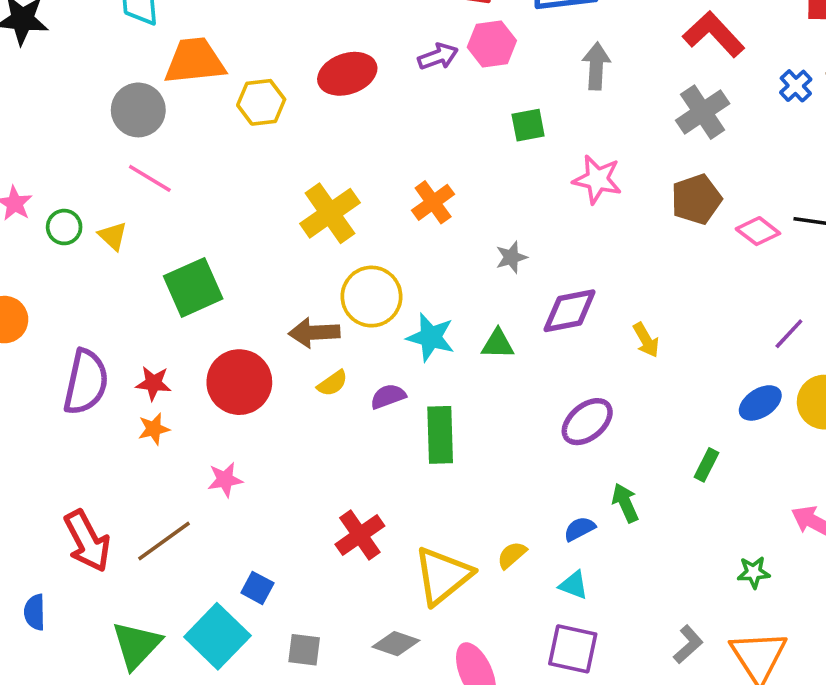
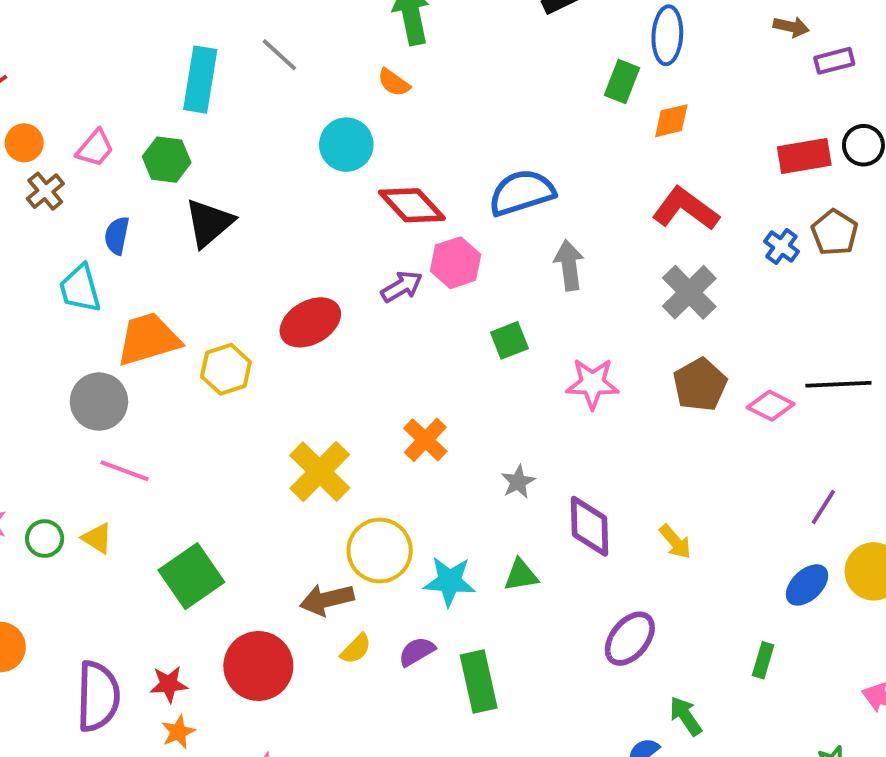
purple diamond: (570, 311) -> (589, 526), turned -70

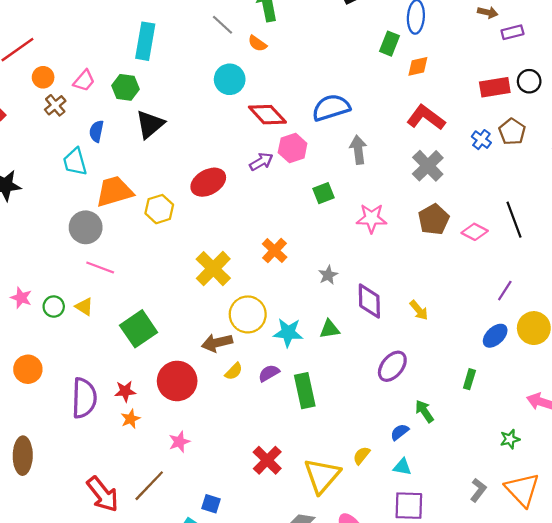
gray line: (279, 55) -> (222, 25), moved
black line: (838, 384) -> (514, 220), turned 72

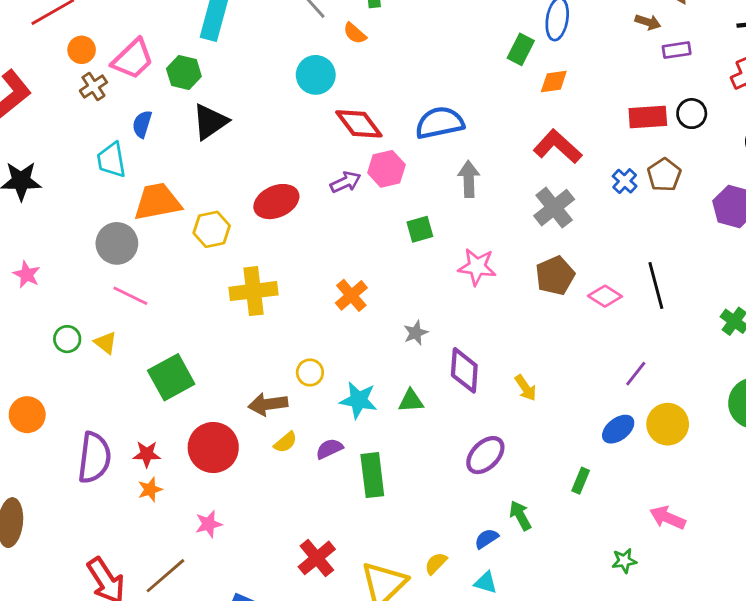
pink trapezoid: (84, 81) -> (133, 59), size x1.5
yellow cross: (213, 269) -> (254, 291), moved, turned 33
pink star: (21, 298) -> (27, 274), moved
yellow circle: (248, 314) -> (310, 372), size x0.6

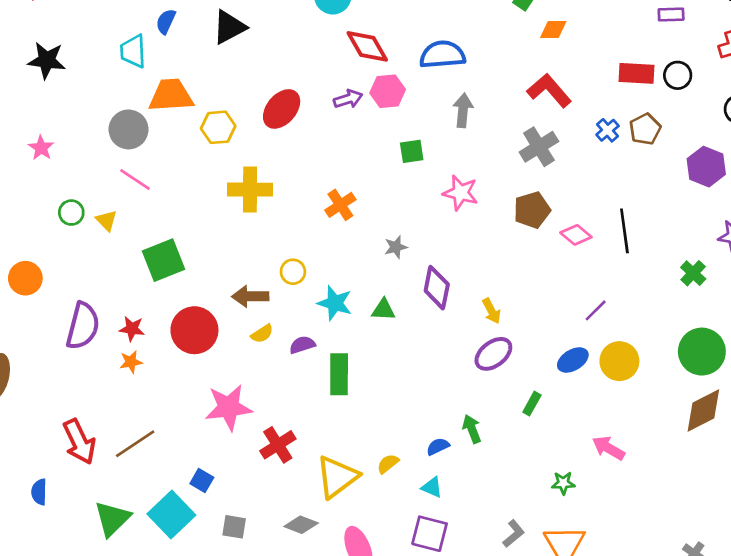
red ellipse: (276, 202) -> (282, 109), turned -33
purple ellipse: (485, 455) -> (493, 354), moved
pink star: (209, 524) -> (229, 407), moved, size x1.8

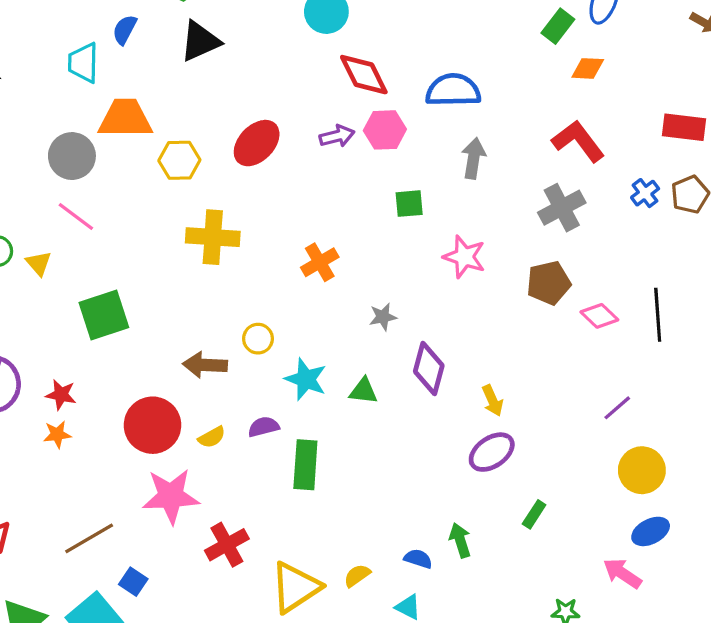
red circle: (194, 330) -> (152, 425), moved
yellow semicircle: (262, 334) -> (212, 437), moved
blue ellipse: (573, 360) -> (651, 531), moved
brown line: (135, 444) -> (89, 538), moved
blue semicircle: (438, 447) -> (418, 559), turned 40

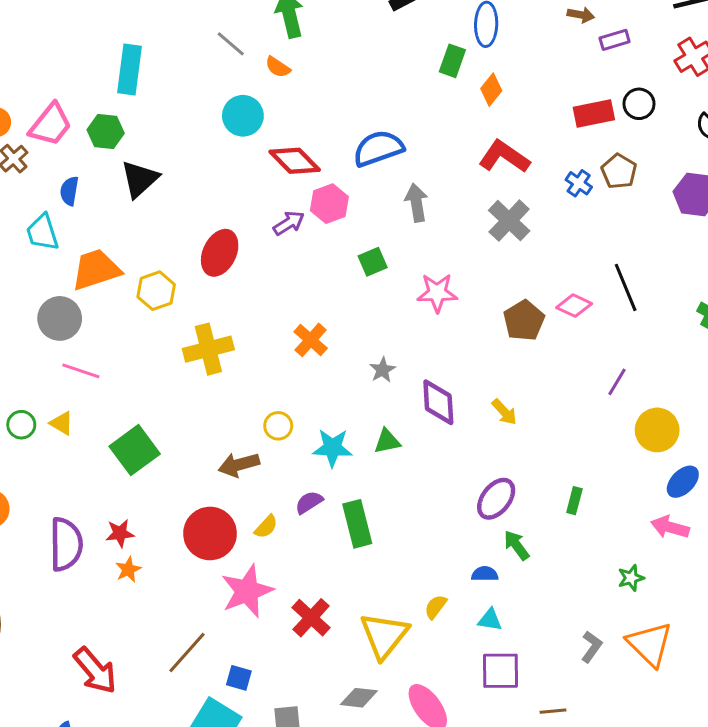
orange diamond: (588, 68) -> (491, 90), turned -36
brown pentagon: (549, 283) -> (524, 320), moved
purple ellipse: (492, 452) -> (496, 499), moved

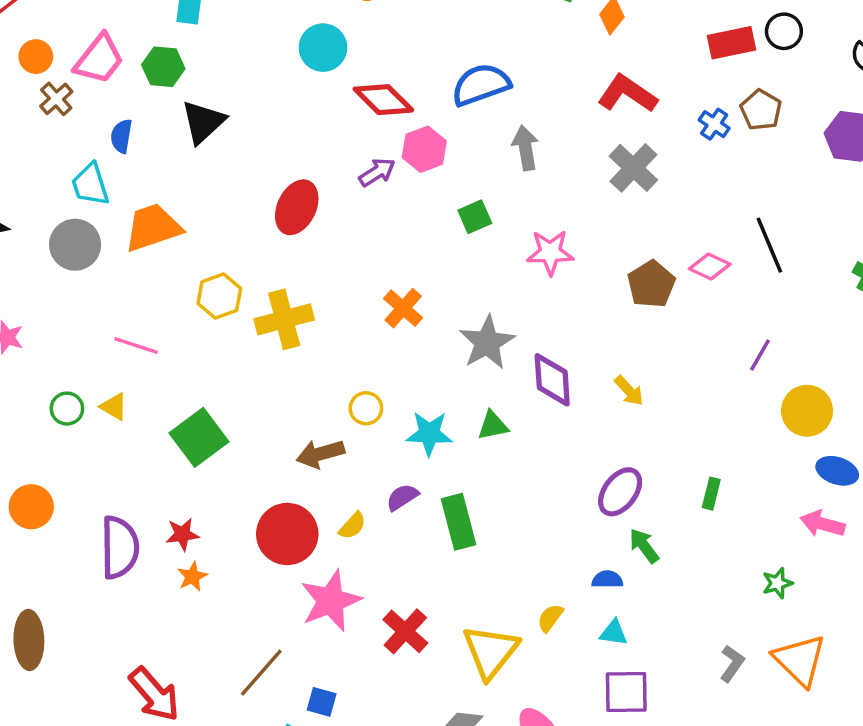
yellow hexagon: (156, 291) -> (219, 296), moved
gray circle: (60, 318) -> (75, 245), moved
gray star: (383, 370) -> (487, 343), size x1.8
blue ellipse: (683, 482) -> (837, 471), turned 64

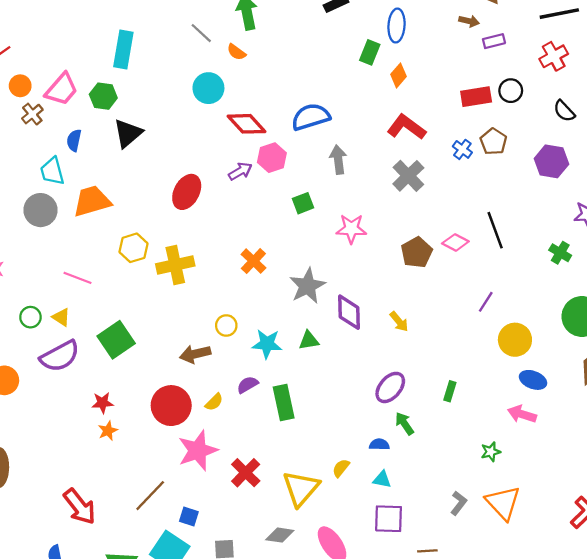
purple semicircle: (120, 547) -> (60, 356), moved, turned 60

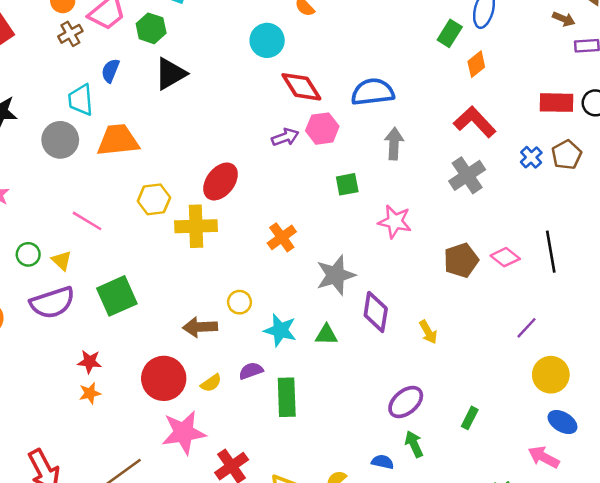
red ellipse: (187, 192) -> (221, 181), moved

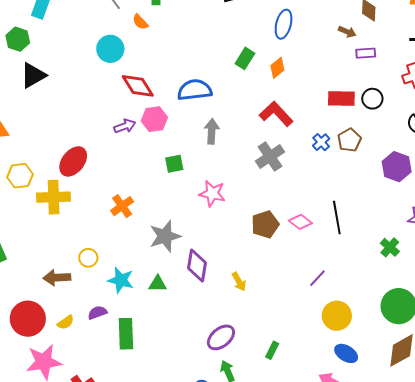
green rectangle: (450, 33) -> (245, 58), moved

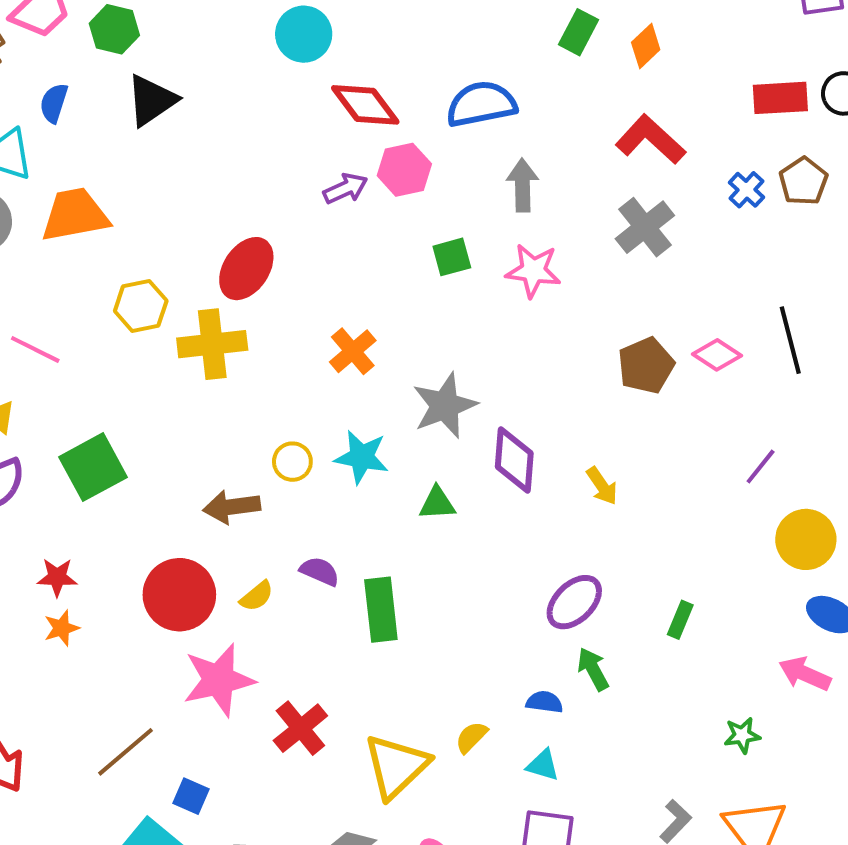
pink star: (212, 193) -> (533, 271), moved
cyan star: (121, 280) -> (362, 457), moved
purple semicircle: (97, 313) -> (320, 571), turned 48

